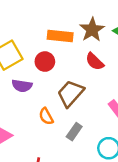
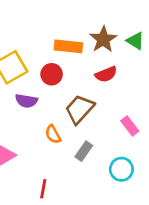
red semicircle: (95, 62) -> (106, 74), turned -66

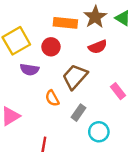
cyan circle: (121, 169) -> (99, 132), moved

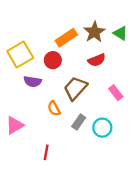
orange rectangle: (65, 23) -> (66, 38), turned -40
pink rectangle: (118, 91) -> (116, 93), moved
cyan circle: (99, 132) -> (102, 128), moved

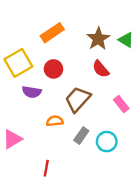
orange rectangle: (66, 38) -> (52, 33), moved
red semicircle: (97, 60) -> (101, 69), turned 72
orange semicircle: (54, 108) -> (55, 121), turned 112

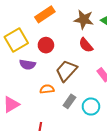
brown star: (98, 39) -> (84, 20), turned -30

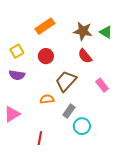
yellow square: (16, 40) -> (17, 51), size x0.6
purple semicircle: (28, 65) -> (17, 75), moved
cyan circle: (91, 107) -> (82, 126), moved

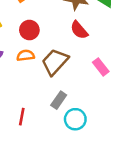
orange semicircle: (47, 99) -> (26, 55), moved
red line: (40, 138) -> (22, 117), moved

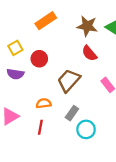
red circle: (29, 30) -> (39, 59), moved
orange semicircle: (26, 55) -> (44, 103), moved

